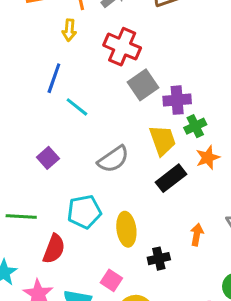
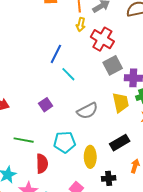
yellow arrow: (69, 30) -> (81, 25), moved
black rectangle: (171, 178) -> (120, 143), moved
red semicircle: (54, 249) -> (42, 164), turned -30

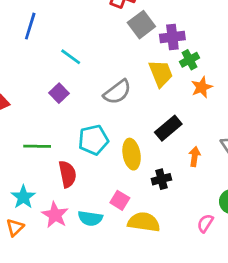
blue line: (56, 54) -> (30, 26), moved
cyan line: (68, 74) -> (71, 57), moved

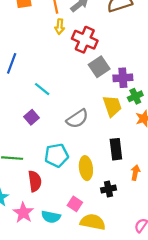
black rectangle: (168, 128) -> (116, 149), turned -60

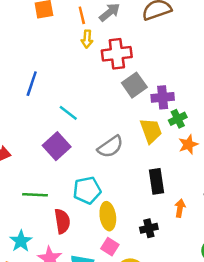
red cross: (85, 40) -> (117, 54), turned -30
purple square: (31, 117) -> (57, 146), size x1.5
yellow ellipse: (86, 168) -> (108, 216), moved

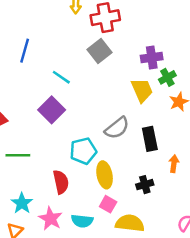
gray square: (134, 85) -> (99, 51), moved
gray semicircle: (110, 147) -> (117, 128), moved
green line: (35, 195) -> (18, 155), moved

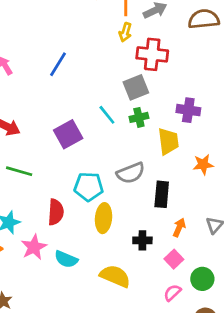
cyan line: (61, 77) -> (107, 115), moved
green cross: (167, 77) -> (139, 117), moved
pink square: (108, 204) -> (174, 259), moved

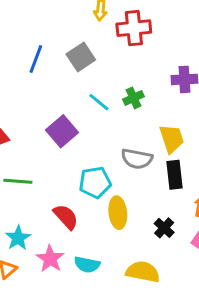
gray square: (136, 87) -> (81, 57), moved
yellow trapezoid: (168, 141) -> (172, 139), moved
gray semicircle: (131, 173) -> (137, 159), turned 44
red semicircle: (56, 212) -> (66, 217), turned -35
black cross: (142, 240) -> (164, 228), turned -36

